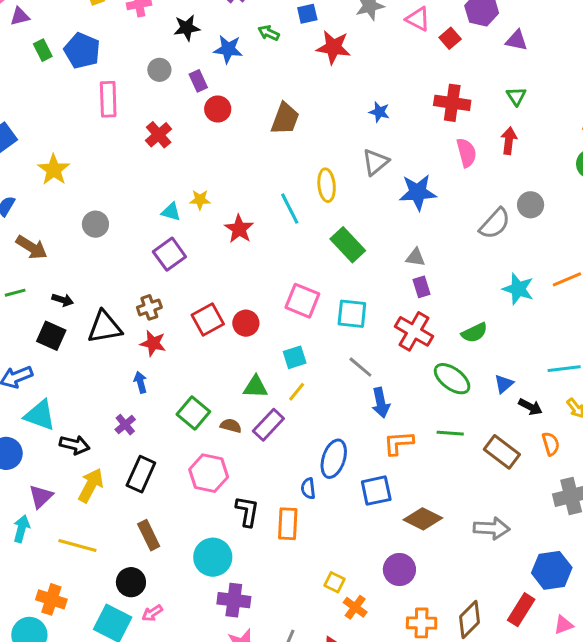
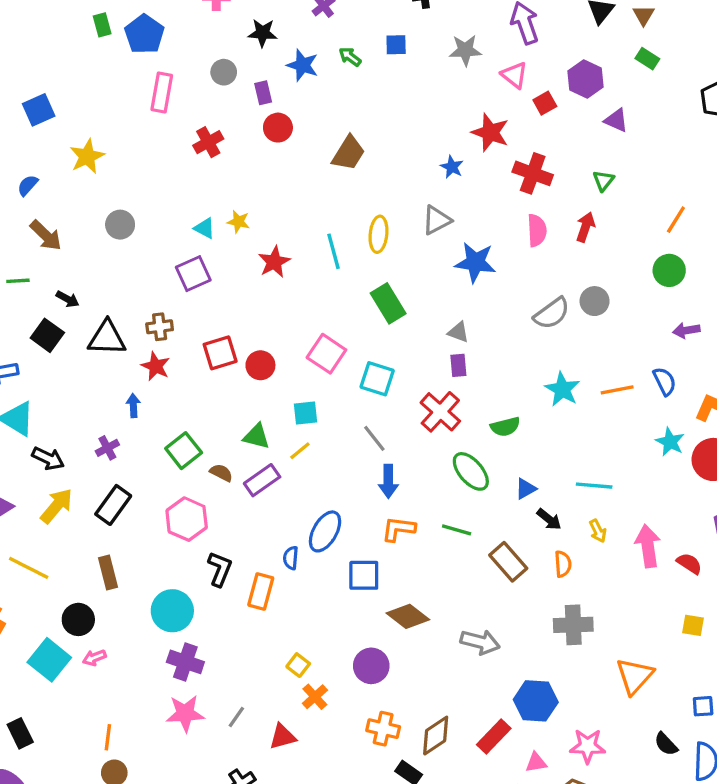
red star: (333, 47) -> (490, 133), moved

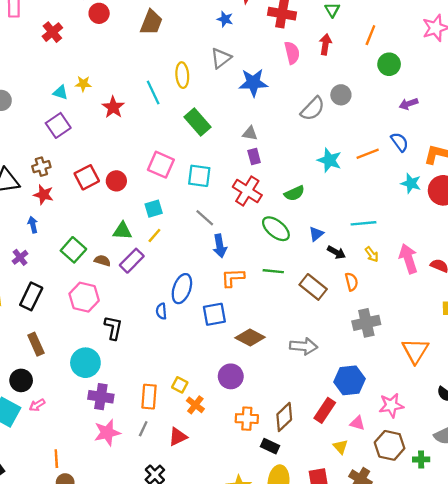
orange line: (676, 220) -> (370, 35), moved
orange rectangle: (261, 591) -> (149, 397), moved
pink triangle: (536, 762) -> (357, 423), turned 35

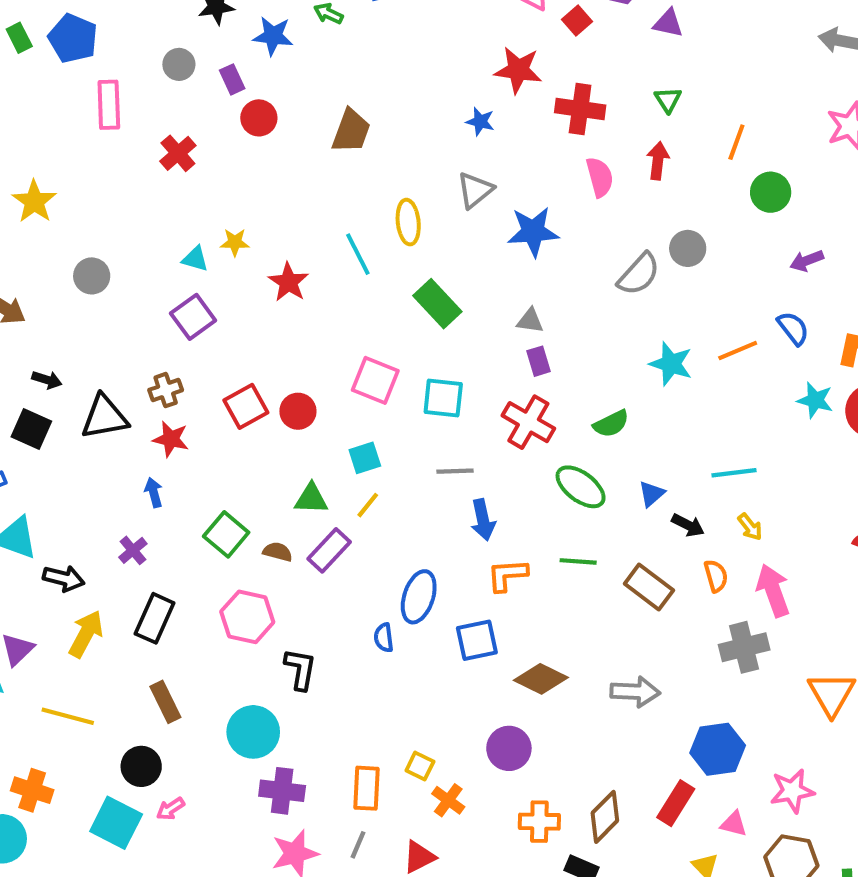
gray line: (205, 218) -> (455, 471), turned -42
pink arrow: (408, 259) -> (773, 591), moved

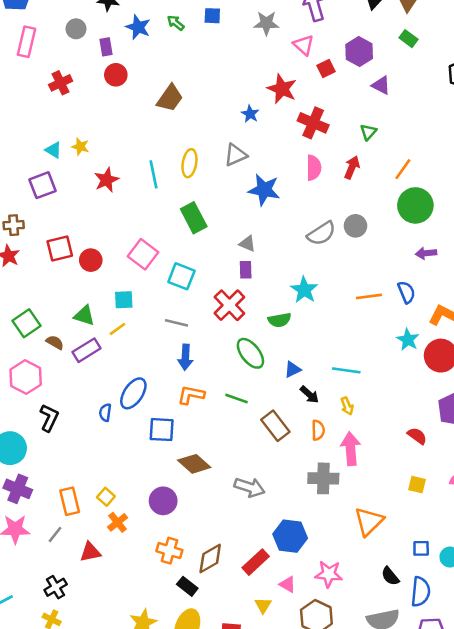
green circle: (771, 192) -> (415, 205), size x1.4
cyan star: (671, 364) -> (304, 290), moved
orange rectangle: (366, 788) -> (70, 501), turned -32

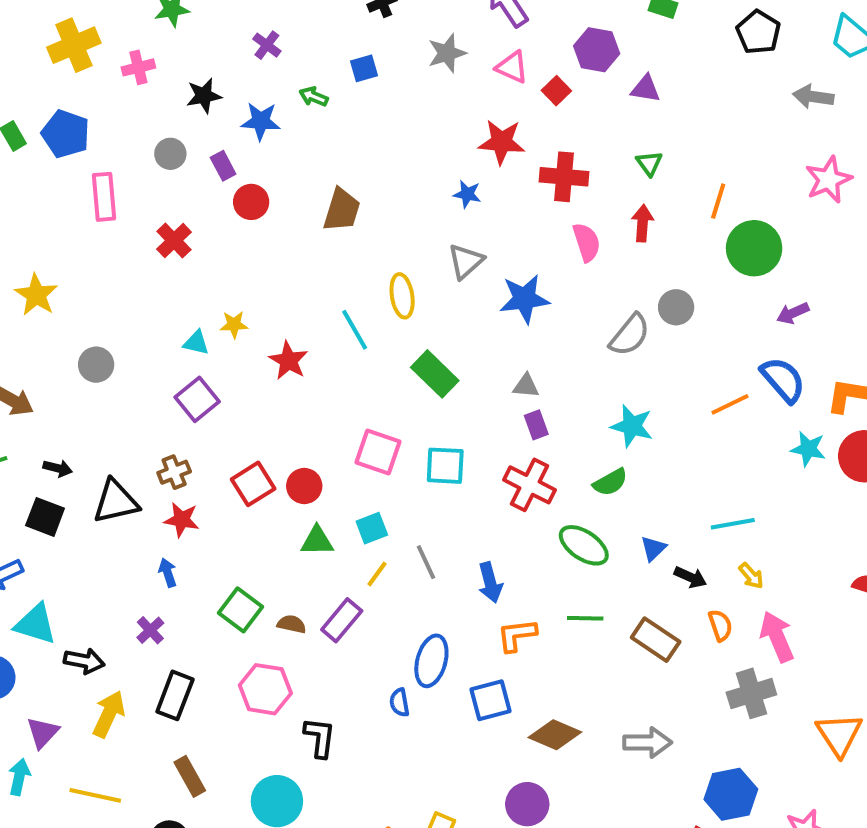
blue semicircle: (406, 292) -> (783, 380), size x1.4
green triangle: (84, 316) -> (317, 541), moved
gray line: (176, 323) -> (426, 562), moved, turned 70

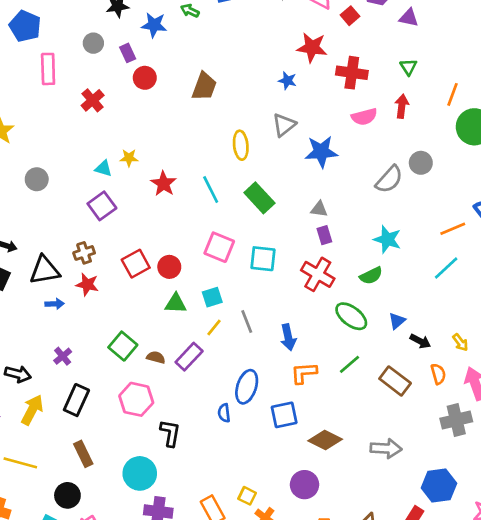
pink semicircle: (587, 242) -> (364, 117), turned 90
cyan line: (355, 330) -> (211, 190), moved
cyan line: (733, 524) -> (446, 268), moved, turned -36
blue arrow: (168, 573) -> (55, 304), moved, turned 102
green line: (585, 618) -> (349, 364), turned -45

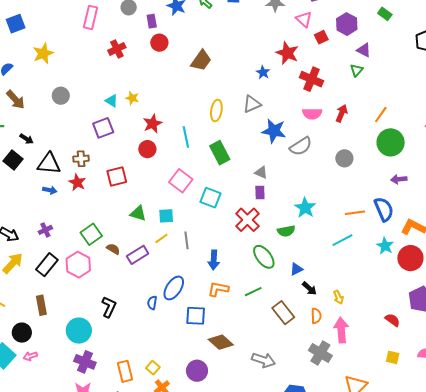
green triangle: (408, 67) -> (357, 70), moved
gray semicircle: (389, 179) -> (301, 146), moved
red circle: (169, 267) -> (147, 149), moved
pink hexagon: (136, 399) -> (78, 265), moved
gray cross: (456, 420) -> (320, 353), turned 30

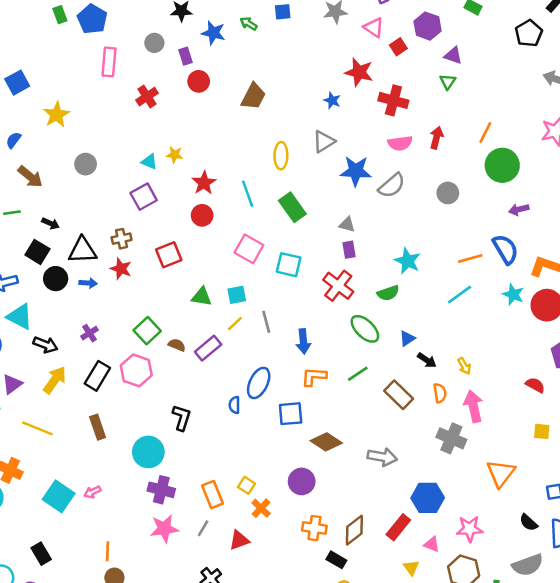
black circle: (22, 333) -> (56, 279), moved

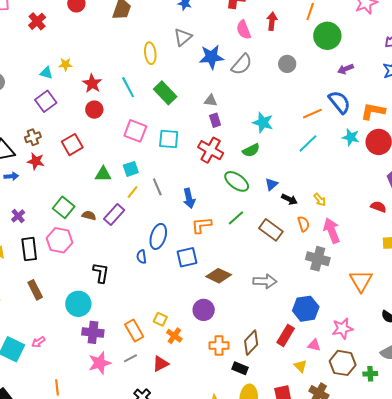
pink semicircle: (400, 143) -> (244, 30), turned 84
black rectangle: (97, 376) -> (29, 249), turned -30
gray line: (203, 528) -> (130, 358), turned 40

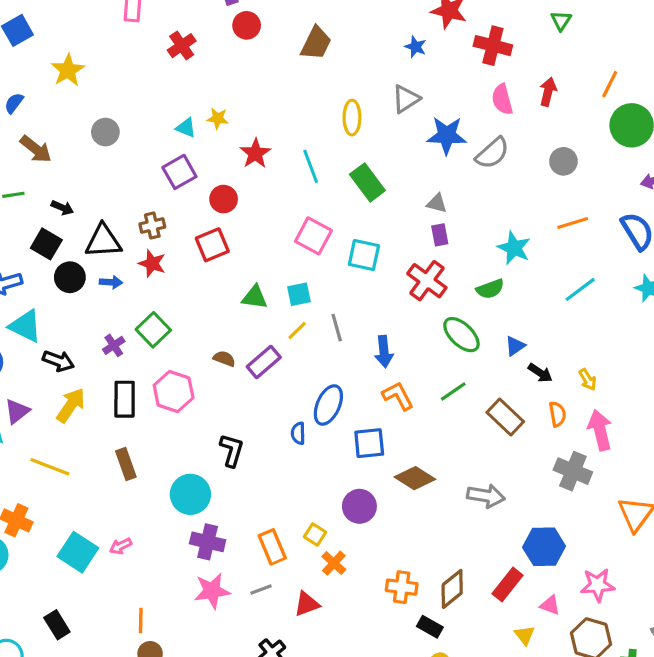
red circle: (94, 110) -> (224, 199), moved
orange line: (312, 114) -> (573, 223), moved
green square: (64, 207) -> (153, 330), moved
orange L-shape: (201, 225) -> (398, 396), turned 60
purple circle: (204, 310) -> (359, 506), moved

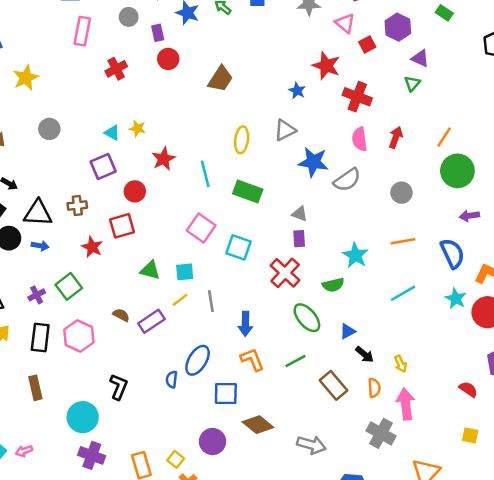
green rectangle: (367, 182) -> (248, 191), turned -40
red star: (152, 263) -> (92, 247), moved

